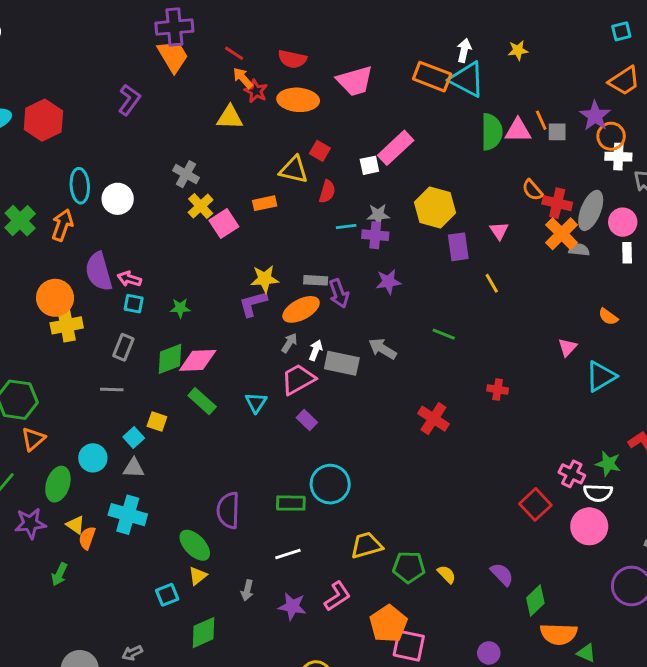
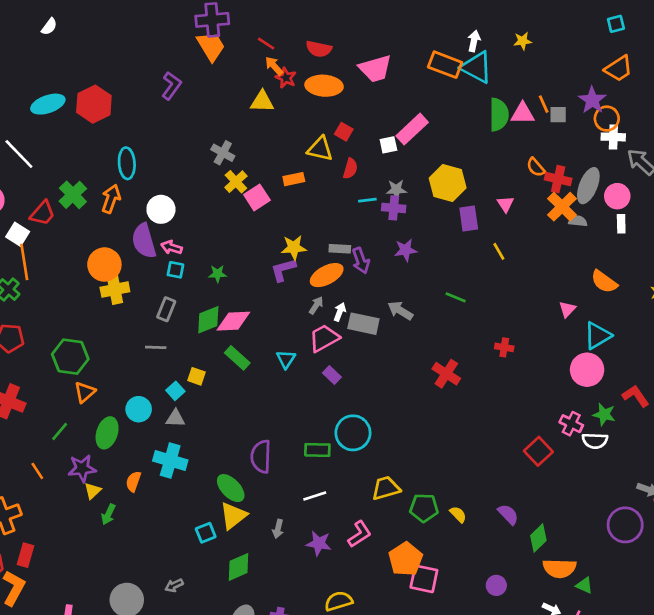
white circle: (118, 199) -> (161, 209), moved
orange semicircle: (608, 317) -> (604, 282), size x1.5
yellow triangle: (75, 525) -> (93, 491), moved, turned 42
pink circle: (589, 526) -> (587, 370), moved
yellow triangle: (198, 576) -> (233, 516), size x1.6

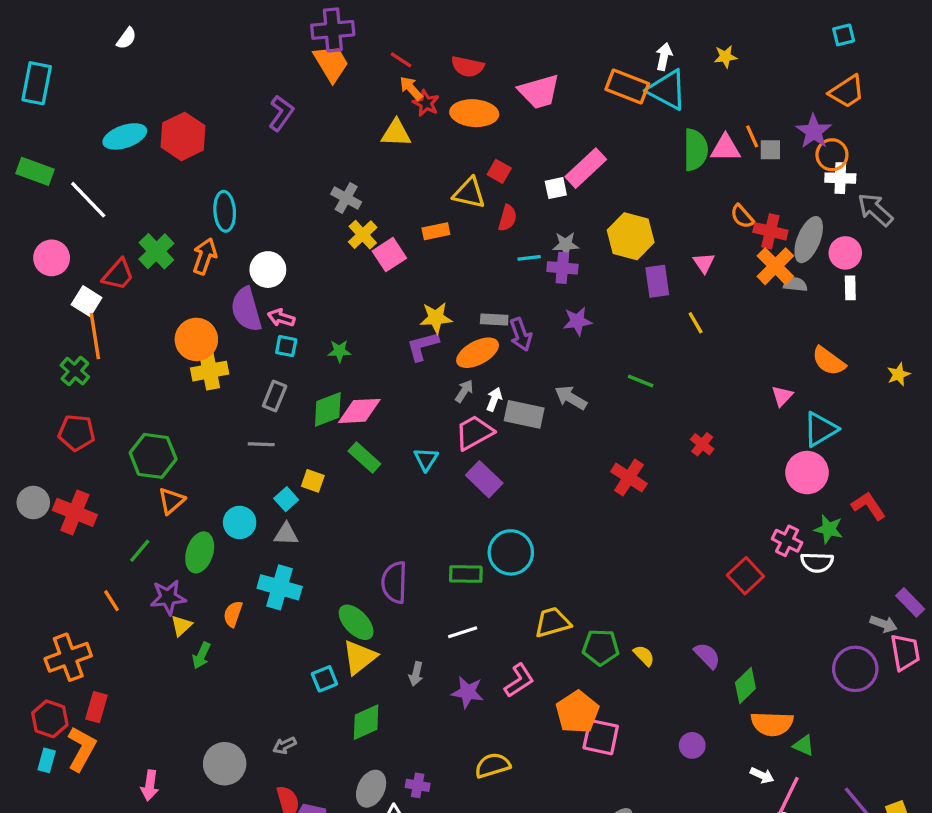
red cross: (504, 347) -> (702, 444), turned 30
purple rectangle: (332, 375) -> (484, 479), size x1.5

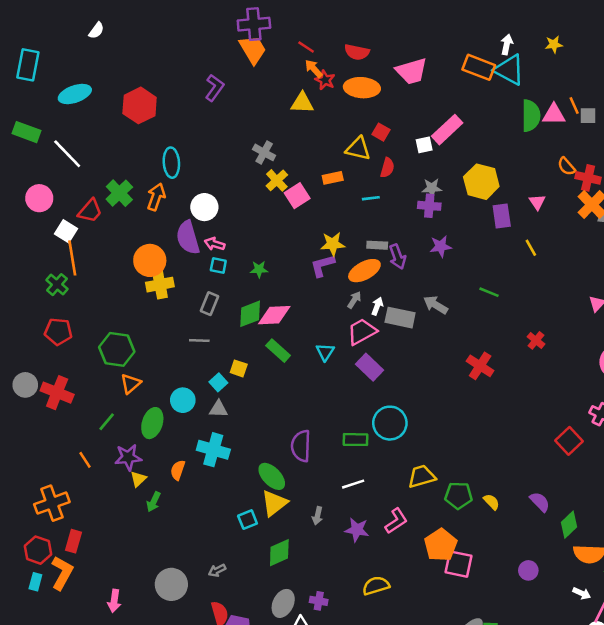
cyan ellipse: (125, 136) -> (75, 94), moved
cyan line: (529, 258) -> (371, 198), moved

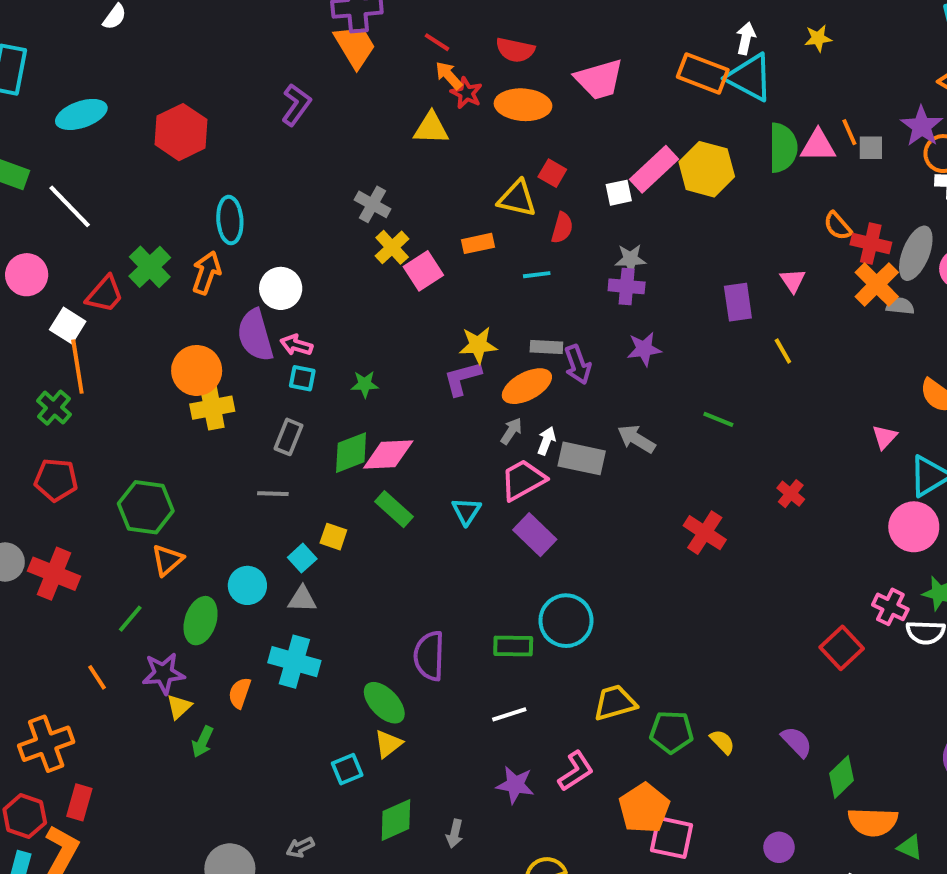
yellow hexagon: (481, 182) -> (707, 169), moved
yellow triangle: (274, 503) -> (388, 744), size x0.7
gray arrow: (317, 516) -> (455, 834), moved

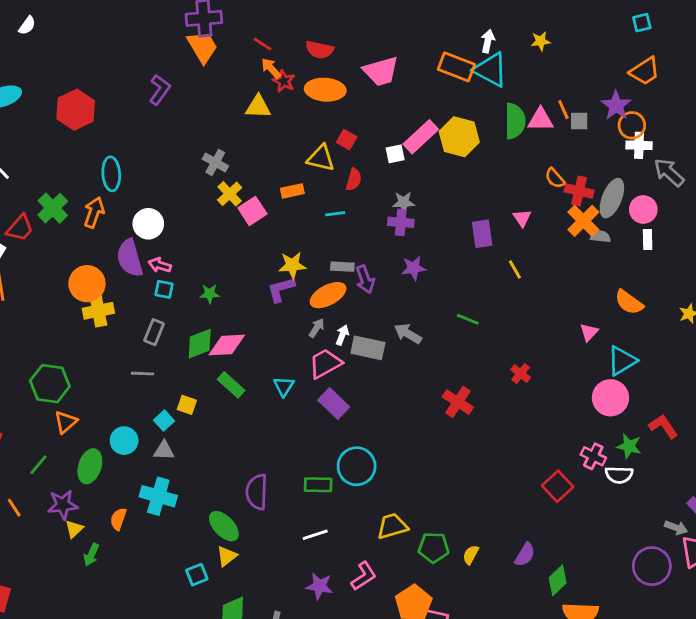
yellow semicircle: (722, 742) -> (471, 555), turned -108
purple semicircle: (797, 742) -> (525, 555), turned 75

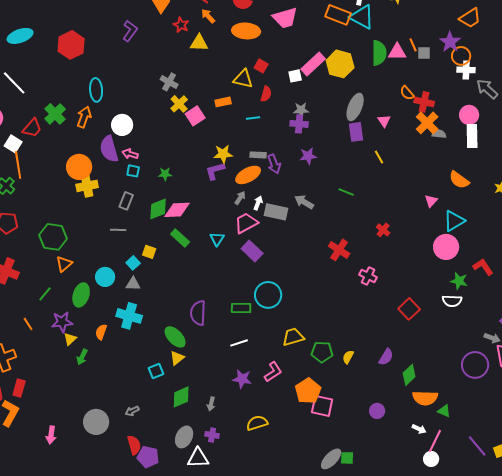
red star: (284, 81) -> (181, 25), moved
gray ellipse: (612, 198) -> (355, 107), moved
white rectangle: (648, 239) -> (472, 136), size x1.6
pink cross: (593, 456) -> (368, 276), moved

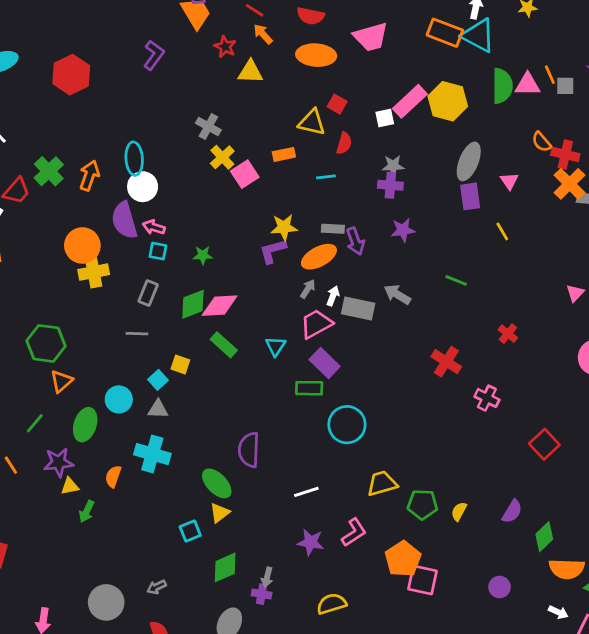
cyan ellipse: (96, 90) -> (134, 159), moved
green rectangle: (241, 308) -> (309, 388), moved
yellow triangle: (70, 339) -> (70, 486), turned 32
purple cross: (212, 435) -> (262, 594), moved

